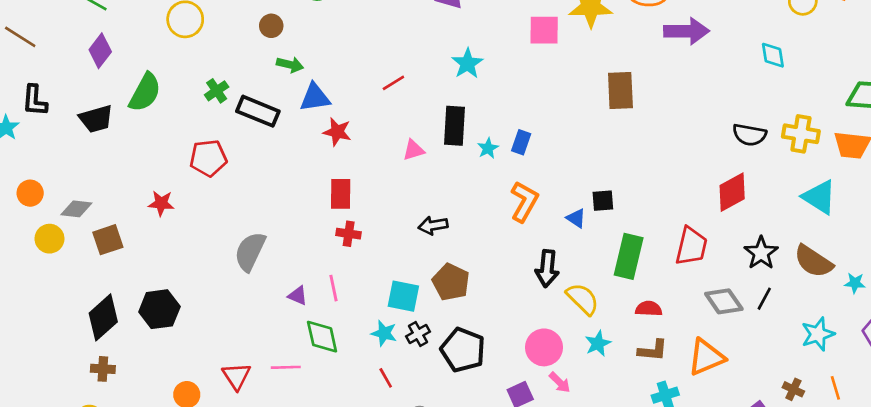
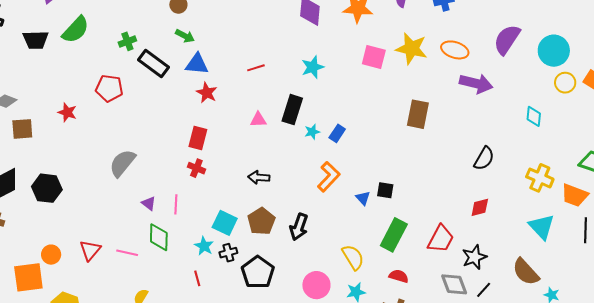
black semicircle: (750, 135) -> (484, 158), moved, turned -85
red diamond: (732, 192) -> (480, 207), size x0.7
black star: (761, 253) -> (474, 257), moved
black arrow: (547, 268) -> (299, 227), moved

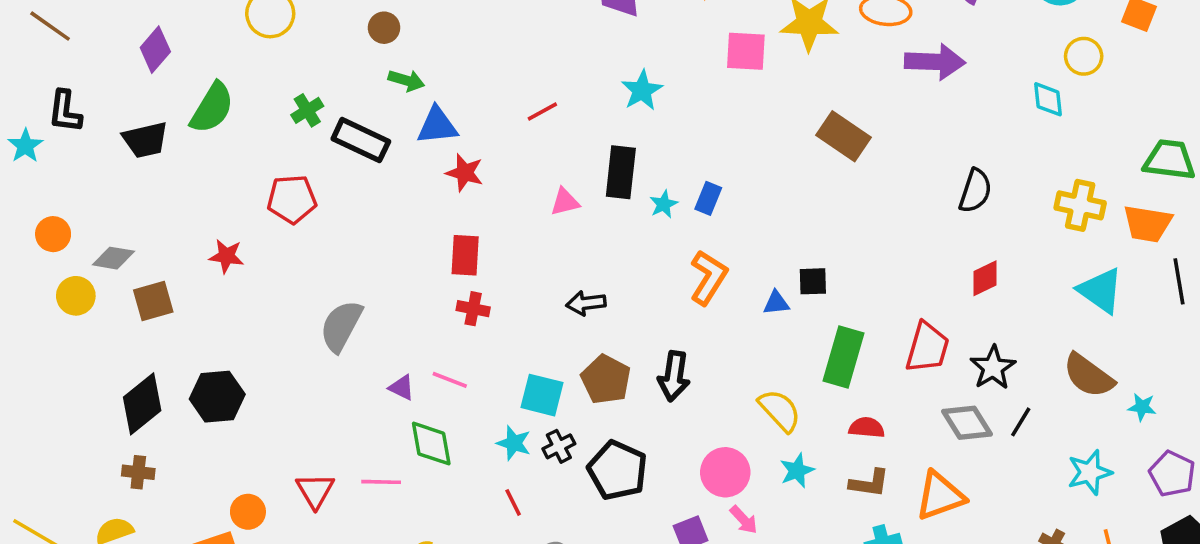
yellow circle: (565, 83) -> (1084, 56), moved
brown rectangle: (418, 114) -> (843, 136), turned -56
blue triangle: (363, 198) -> (776, 303), turned -42
pink line: (176, 204) -> (450, 380), turned -60

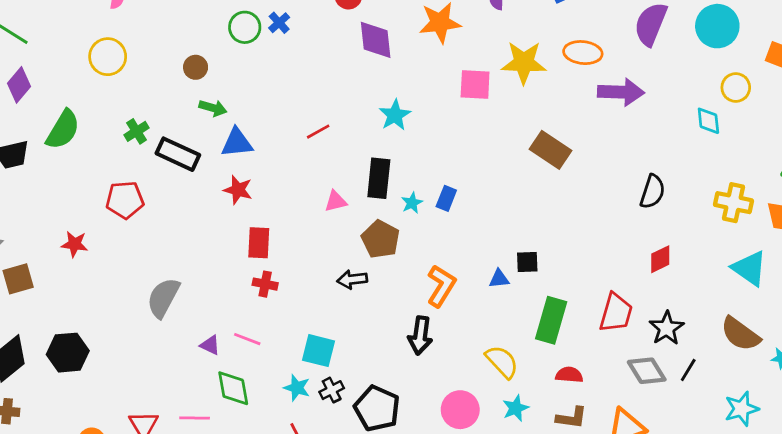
red star: (465, 173) -> (238, 190), moved
orange L-shape: (709, 277) -> (441, 286), moved
brown pentagon: (606, 379) -> (381, 239), moved

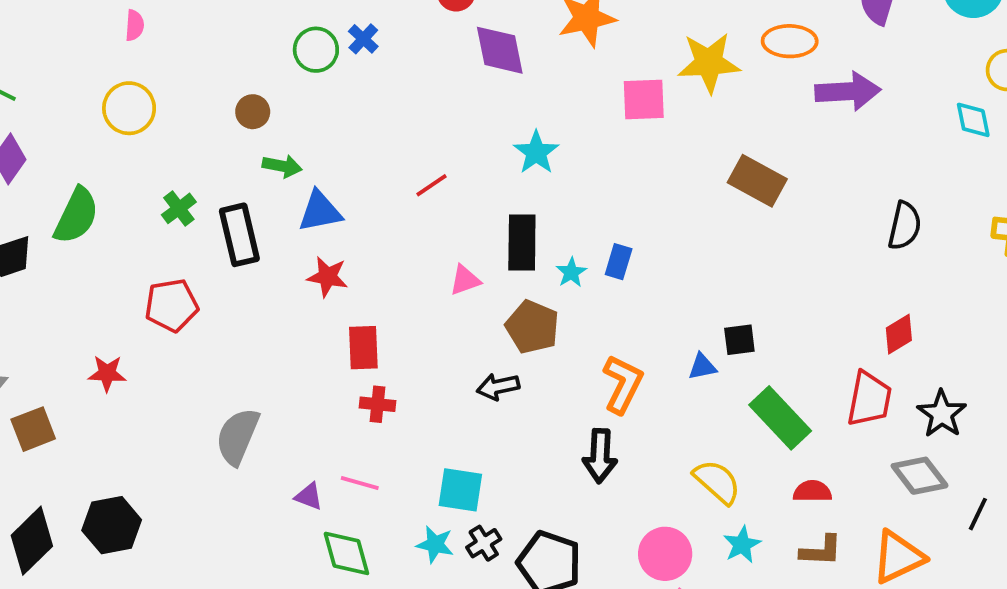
black rectangle: (178, 154) -> (239, 235), turned 57
red diamond: (660, 259) -> (899, 334), moved
green rectangle: (551, 320) -> (780, 418), turned -54
black line: (688, 370) -> (978, 514), moved

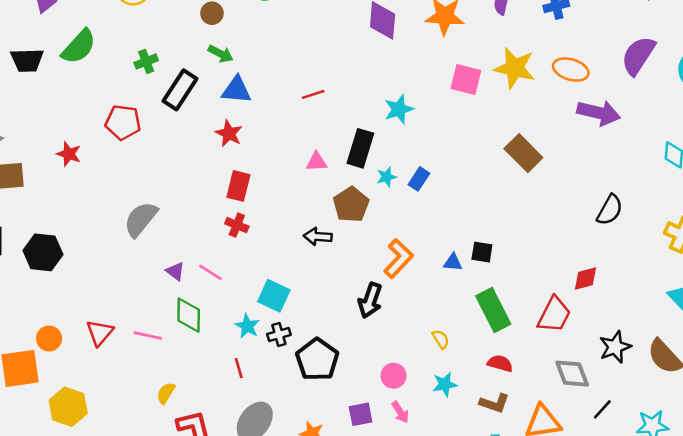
cyan star: (536, 152) -> (399, 109), moved
black rectangle: (239, 235) -> (180, 90), turned 30
black star: (942, 414) -> (615, 347), moved
yellow semicircle: (717, 482) -> (441, 339), size x0.6
pink circle: (665, 554) -> (394, 376), size x0.7

